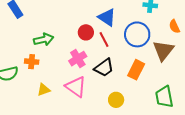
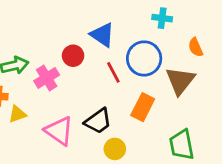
red line: (104, 39) -> (113, 72), moved
pink cross: (78, 59) -> (47, 78), moved
black trapezoid: (104, 68) -> (98, 121), moved
yellow triangle: (44, 90) -> (17, 114), moved

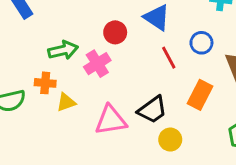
red circle: (73, 56) -> (115, 32), moved
blue circle: (144, 58) -> (201, 43), size x0.6
pink triangle: (59, 131) -> (111, 120), turned -44

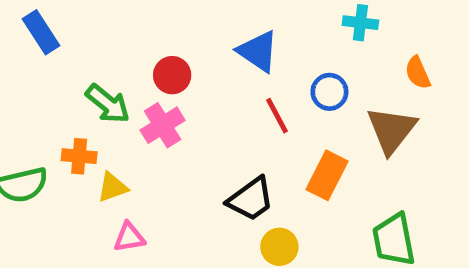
red circle: (115, 32) -> (172, 75), moved
green arrow: (63, 50) -> (108, 104), turned 52
pink triangle: (111, 120) -> (129, 237), moved, size x0.6

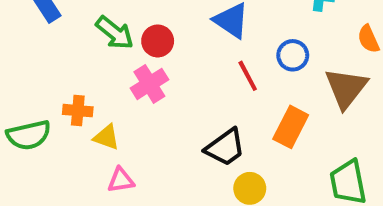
green arrow: (108, 104) -> (115, 33), moved
yellow triangle: (113, 187) -> (106, 137), turned 40

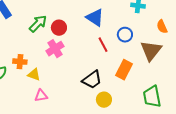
green arrow: (115, 33) -> (38, 24), turned -84

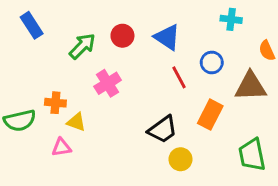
red circle: (59, 28) -> (122, 36), moved
brown triangle: (151, 51) -> (250, 86), turned 50
pink triangle: (41, 96) -> (61, 147), moved

